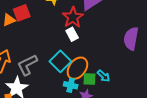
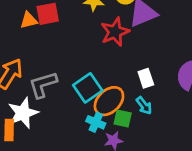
white rectangle: (72, 34) -> (146, 78), moved
cyan arrow: (104, 76) -> (144, 106), moved

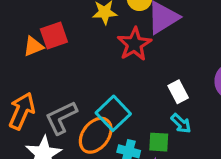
orange ellipse: (109, 101) -> (96, 135), moved

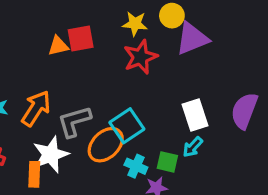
red star: (134, 44) -> (140, 57), moved
white rectangle: (178, 92) -> (195, 115), size x1.4
cyan arrow: (181, 123) -> (193, 147), turned 80

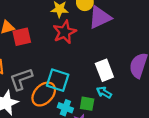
red square: (81, 38) -> (22, 37), moved
cyan square: (127, 126) -> (58, 80), turned -35
cyan arrow: (193, 147) -> (104, 92), turned 80

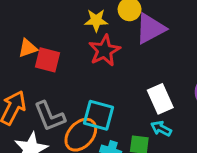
red square: (22, 37) -> (48, 60), turned 30
gray L-shape: (21, 79) -> (50, 116), turned -90

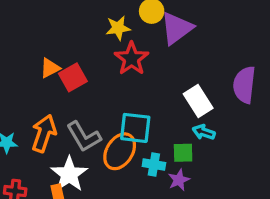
red square: (48, 60) -> (73, 77), turned -35

